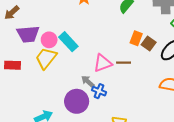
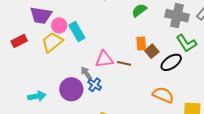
orange rectangle: (136, 38) -> (141, 43), turned -40
red rectangle: (12, 65) -> (19, 41), turned -42

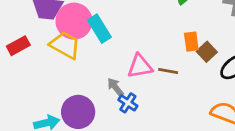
pink circle: (59, 25) -> (74, 21), size x1.6
yellow trapezoid: (52, 42) -> (65, 45), turned 70
purple circle: (71, 89) -> (78, 112), moved

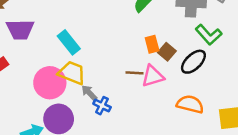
pink circle: (74, 21) -> (50, 83), moved
yellow trapezoid: (65, 45) -> (72, 73), moved
pink triangle: (140, 66) -> (153, 76), moved

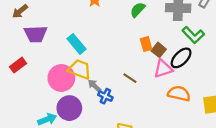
brown line: (135, 73) -> (130, 78), moved, turned 32
pink triangle: (153, 76) -> (163, 69), moved

